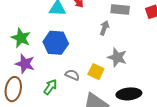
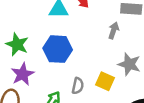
purple star: (25, 64) -> (23, 74), turned 30
gray semicircle: (72, 75) -> (78, 86), turned 80

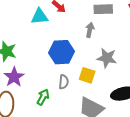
blue hexagon: (58, 49) -> (61, 52), moved

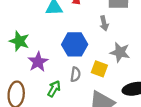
gray arrow: (90, 30) -> (104, 23), turned 152
purple star: (14, 77) -> (38, 62), moved

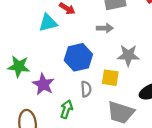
gray arrow: (104, 23) -> (105, 28), turned -64

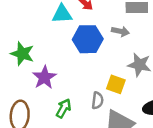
blue hexagon: (78, 57) -> (88, 39), moved
gray semicircle: (86, 89) -> (97, 101), moved

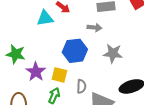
blue hexagon: (88, 39) -> (75, 51), moved
yellow square: (116, 84) -> (59, 75), moved

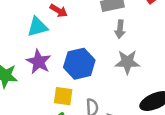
gray arrow: (94, 28) -> (120, 29), moved, turned 96
purple star: (36, 72) -> (39, 62), moved

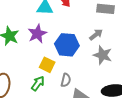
gray arrow: (120, 29) -> (96, 35), moved, turned -152

